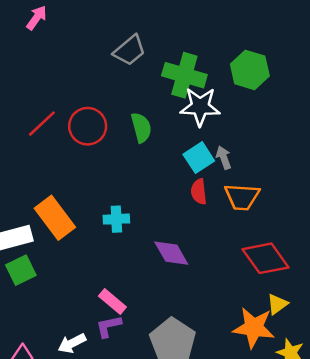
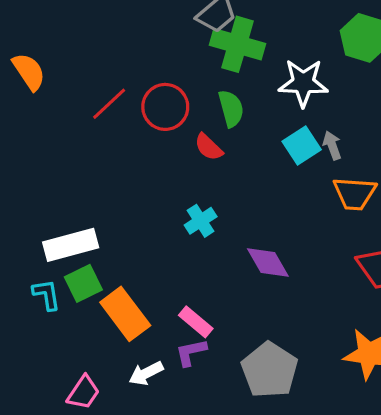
green cross: (184, 75) -> (237, 44), moved
red semicircle: (199, 192) -> (209, 147), moved, turned -40
orange rectangle: (55, 218) -> (125, 314), moved
cyan cross: (116, 219) -> (201, 221), turned -30

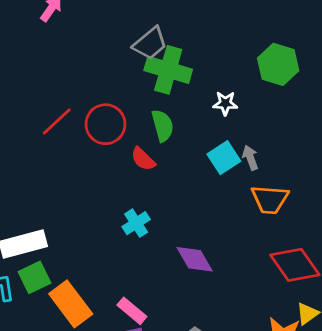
white star: (303, 83) -> (225, 103), size x0.6

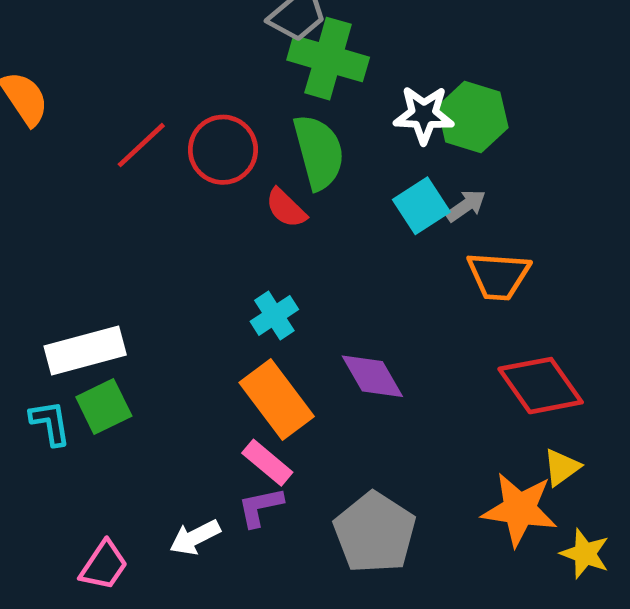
green hexagon: (278, 64) -> (473, 117), moved
white star: (225, 103) -> (424, 115), size x1.4
green semicircle: (163, 126) -> (319, 152), size x1.4
gray arrow: (250, 158) -> (466, 206), turned 75
orange rectangle: (71, 304) -> (277, 400), moved

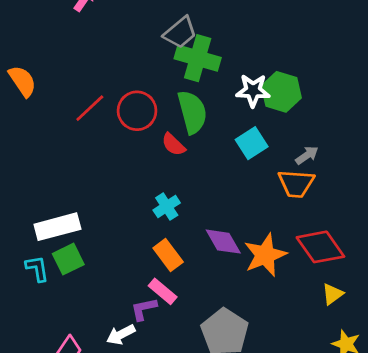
gray arrow: (466, 206) -> (307, 155), moved
orange rectangle: (277, 400) -> (168, 255), size x0.7
purple L-shape: (260, 507) -> (144, 309), moved
orange star: (520, 509) -> (265, 255), moved, turned -30

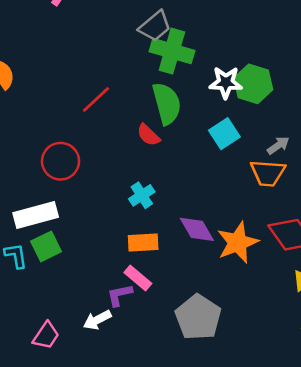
red line: (90, 108) -> (96, 100), moved
red circle: (137, 111) -> (61, 161), moved
orange rectangle: (168, 255) -> (143, 243), turned -56

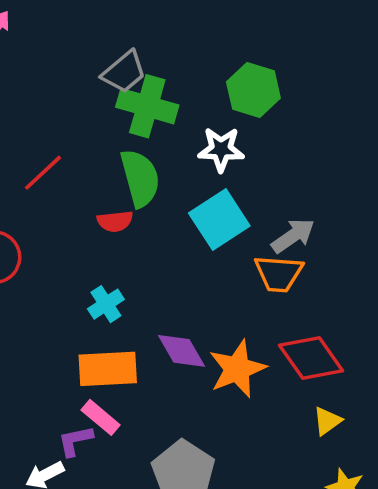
green hexagon: (253, 84) -> (253, 90), moved
cyan square: (224, 134) -> (219, 220), size x1.4
red semicircle: (148, 135) -> (115, 221), turned -50
gray arrow: (278, 145) -> (293, 236), size x1.4
orange rectangle: (143, 243) -> (108, 369), size x1.4

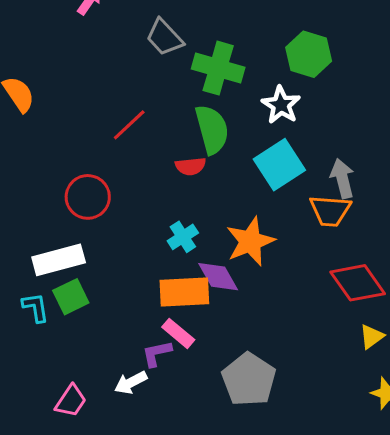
gray trapezoid: (124, 72) -> (164, 37), moved, turned 87
white star: (221, 149) -> (281, 105), turned 30
gray arrow: (293, 236) -> (342, 179), turned -69
purple diamond: (181, 351) -> (218, 277), moved
orange star: (237, 369) -> (250, 241), moved

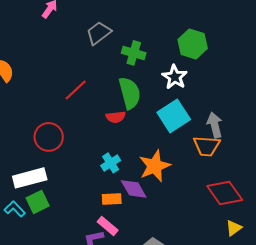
gray trapezoid: (164, 37) -> (99, 33), turned 96
green cross: (218, 68) -> (134, 53), size x0.7
orange rectangle: (184, 292) -> (112, 199), size x0.6
cyan L-shape: (36, 307) -> (15, 209), turned -35

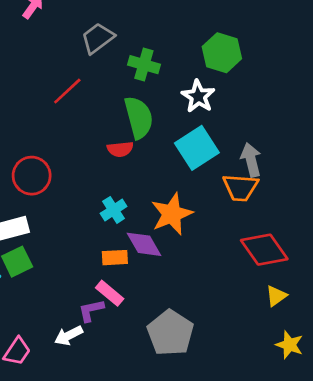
red line: (76, 90) -> (67, 91), moved

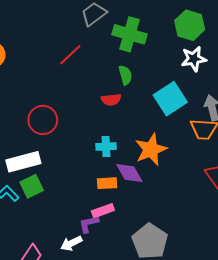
green cross: (144, 65) -> (129, 34), size x1.4
white star: (198, 96) -> (194, 59), moved, turned 30
green semicircle: (139, 117) -> (125, 75), size x0.6
cyan cross: (114, 210) -> (106, 146), turned 30
pink rectangle: (110, 293) -> (103, 211), turned -60

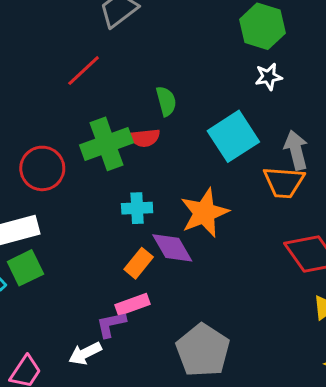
green cross: (129, 34) -> (106, 144), moved, turned -36
white star: (194, 59) -> (269, 77), size x0.7
orange rectangle: (107, 183) -> (139, 263), turned -48

